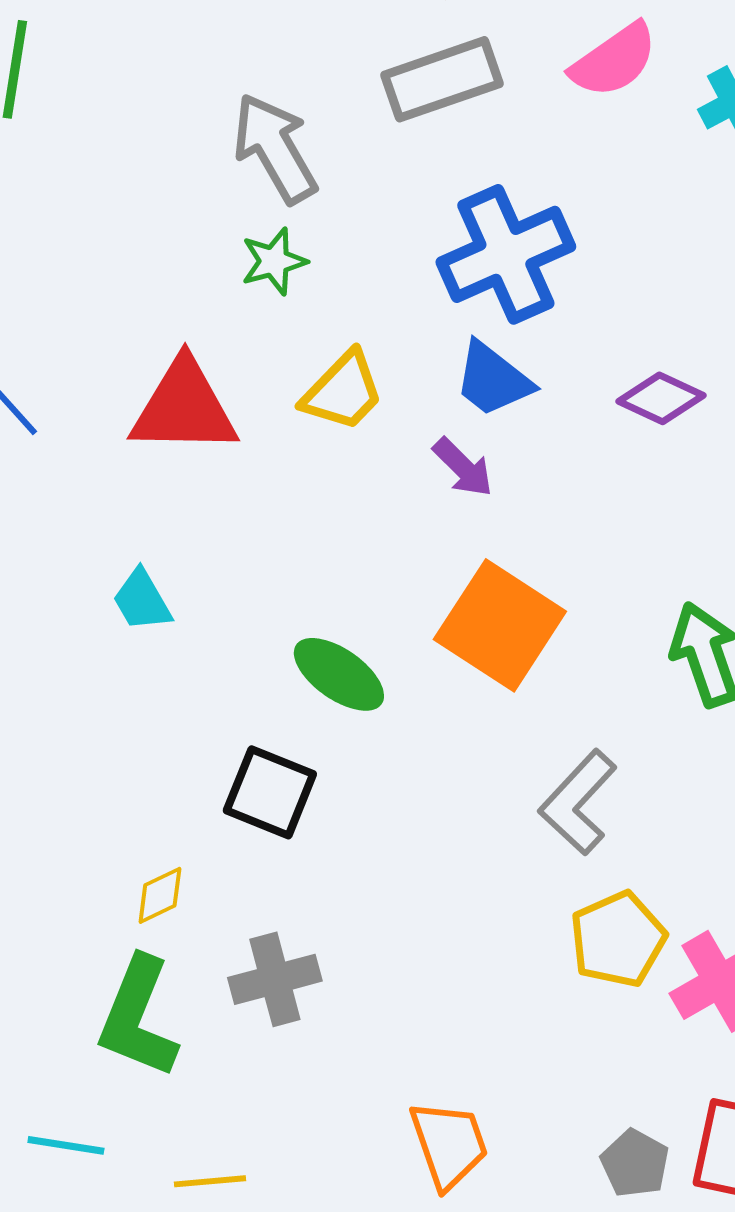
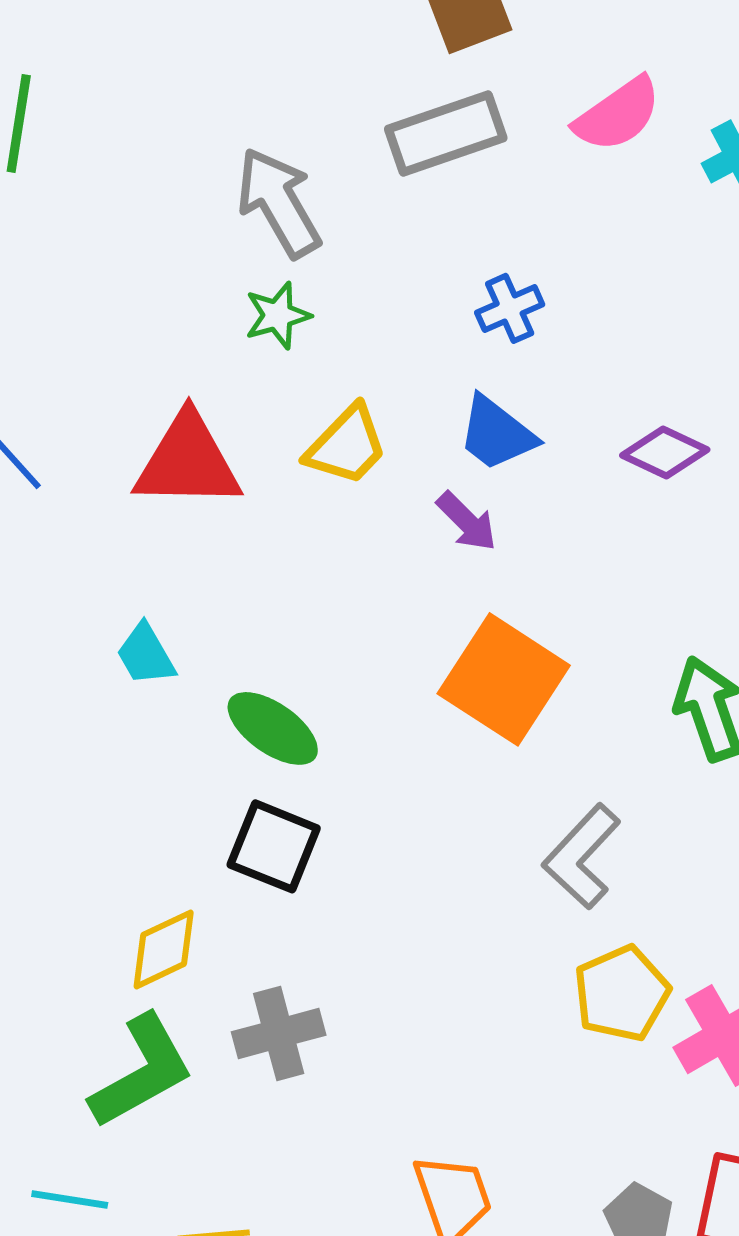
blue cross: (506, 254) -> (510, 308), size x0.5
green ellipse: (339, 674) -> (273, 728), moved
yellow diamond: (160, 895) -> (164, 949), size x1.4
green L-shape: (138, 1017) -> (142, 1071), turned -141

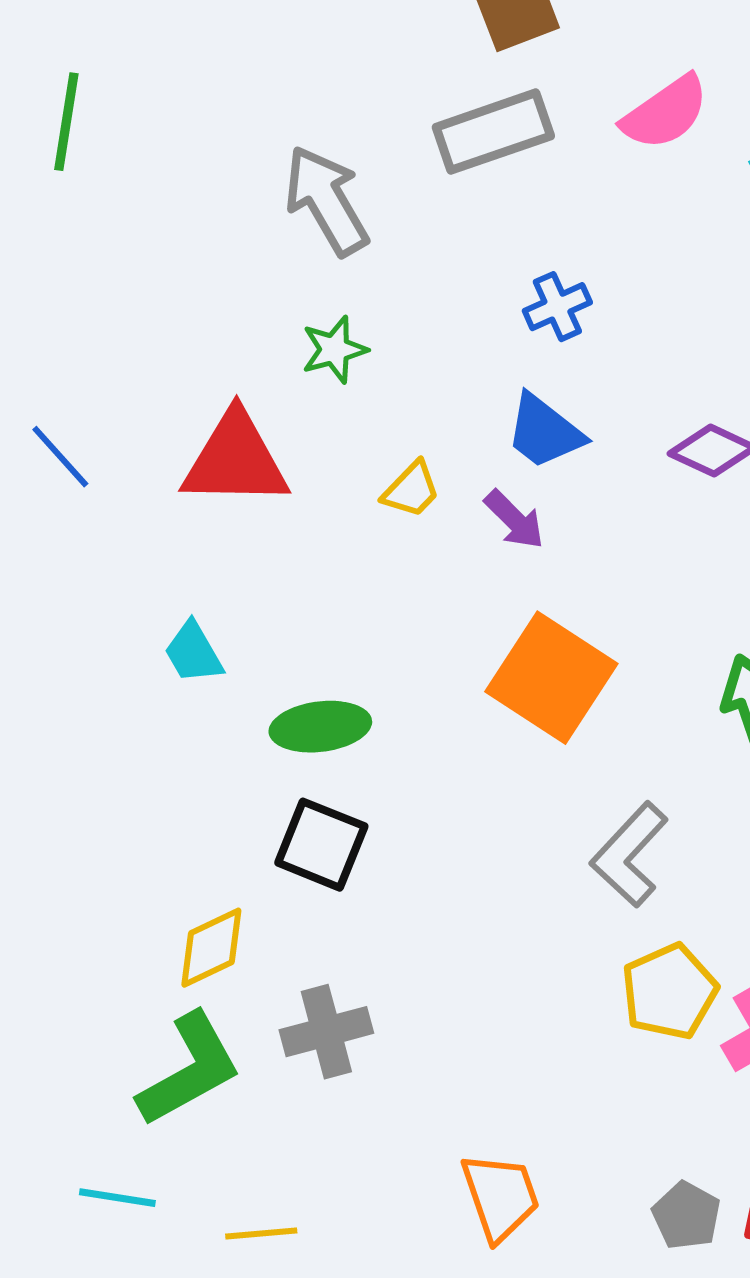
green star: (278, 315) -> (334, 350), moved
yellow trapezoid: (347, 445) -> (411, 490), moved, size x0.7
green ellipse: (273, 728) -> (320, 727), turned -42

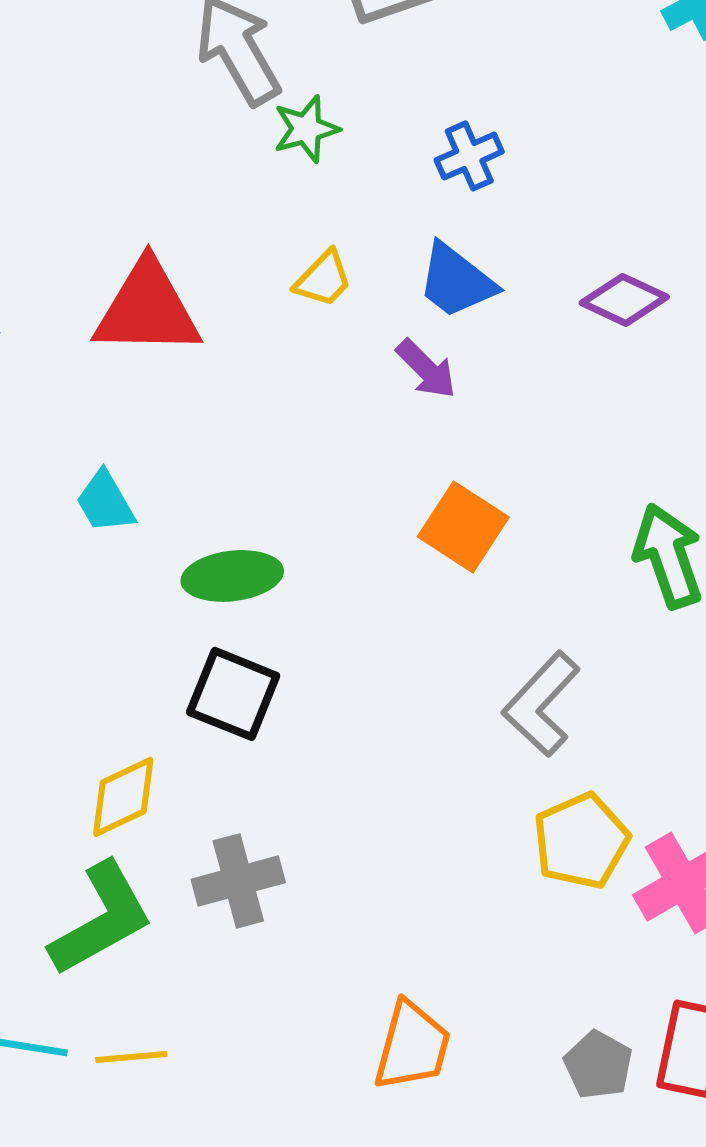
green star: (334, 350) -> (306, 129), moved
yellow trapezoid: (411, 490) -> (323, 279), moved
orange square: (551, 678) -> (463, 527), size x0.7
orange trapezoid: (500, 1197) -> (412, 1046), turned 34
yellow line: (261, 1234) -> (131, 1057), moved

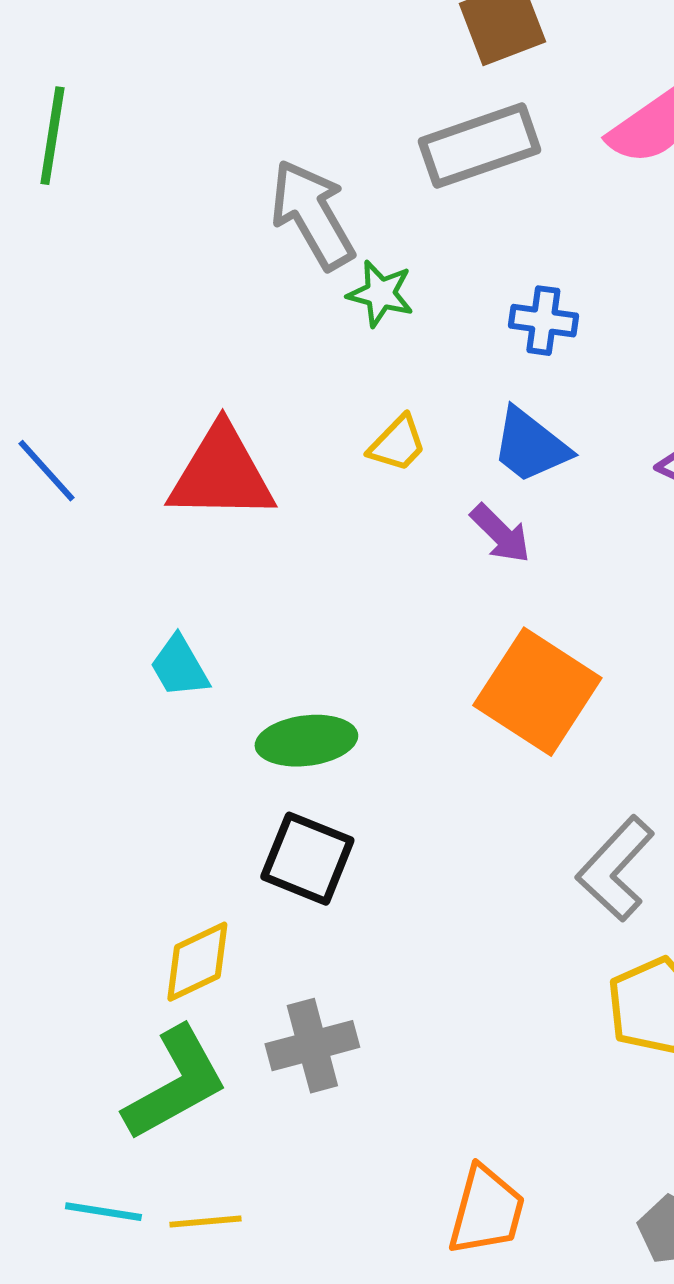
green star: (306, 129) -> (380, 294), turned 30
blue cross: (469, 156) -> (543, 321), turned 32
orange square: (463, 527) -> (537, 692), size x1.4

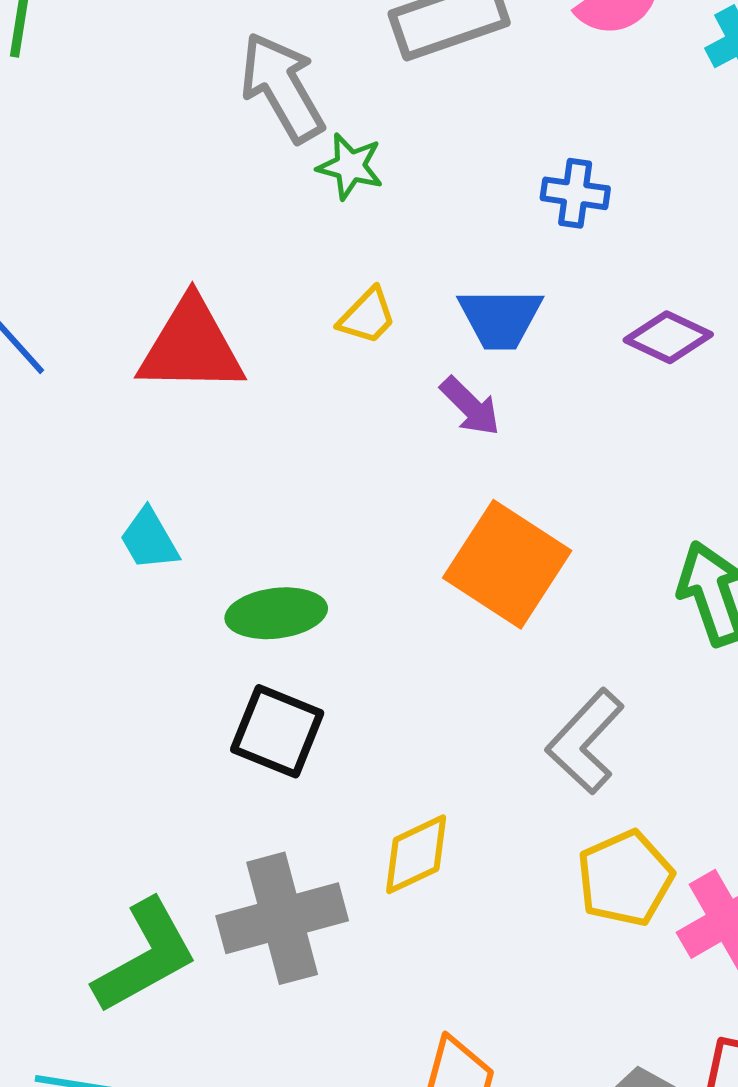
blue cross: (543, 321) -> (575, 193), moved
blue trapezoid: (530, 446) -> (500, 318), turned -38
yellow diamond: (197, 962) -> (416, 854), moved
gray cross: (312, 1046) -> (282, 918), size x1.4

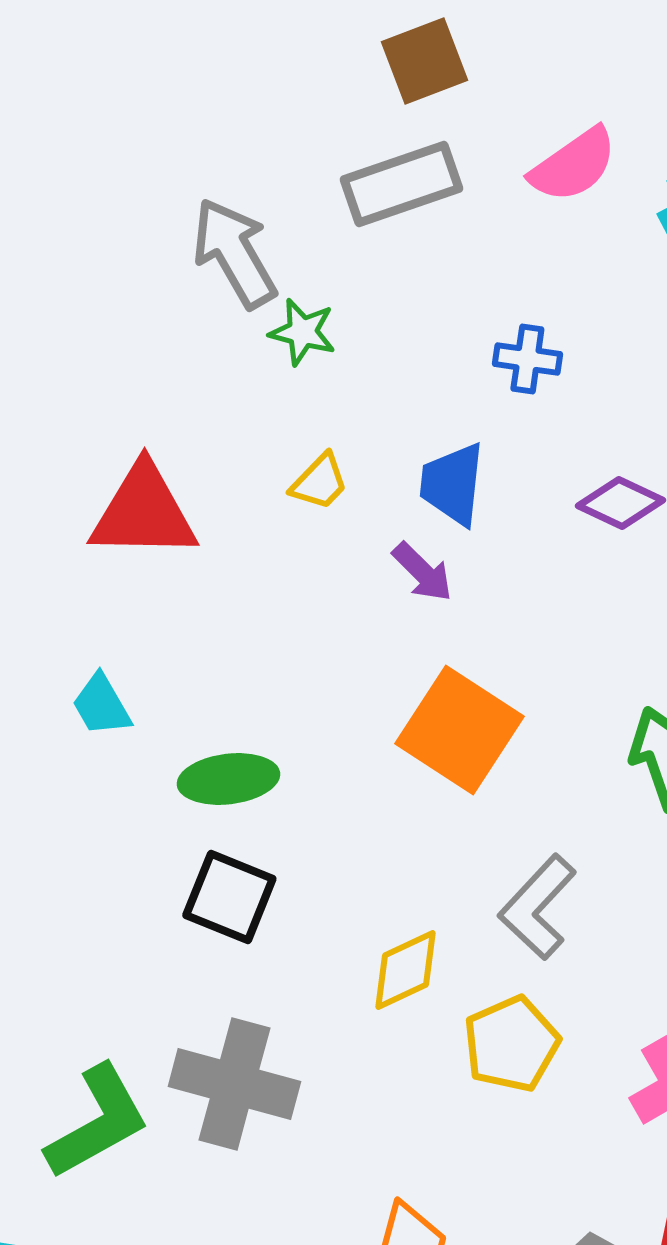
blue trapezoid: (500, 318) -> (452, 484), turned 96
yellow diamond: (416, 854) -> (405, 970), moved
yellow pentagon: (625, 878) -> (511, 1044), moved
gray cross: (282, 918) -> (234, 1084), turned 30

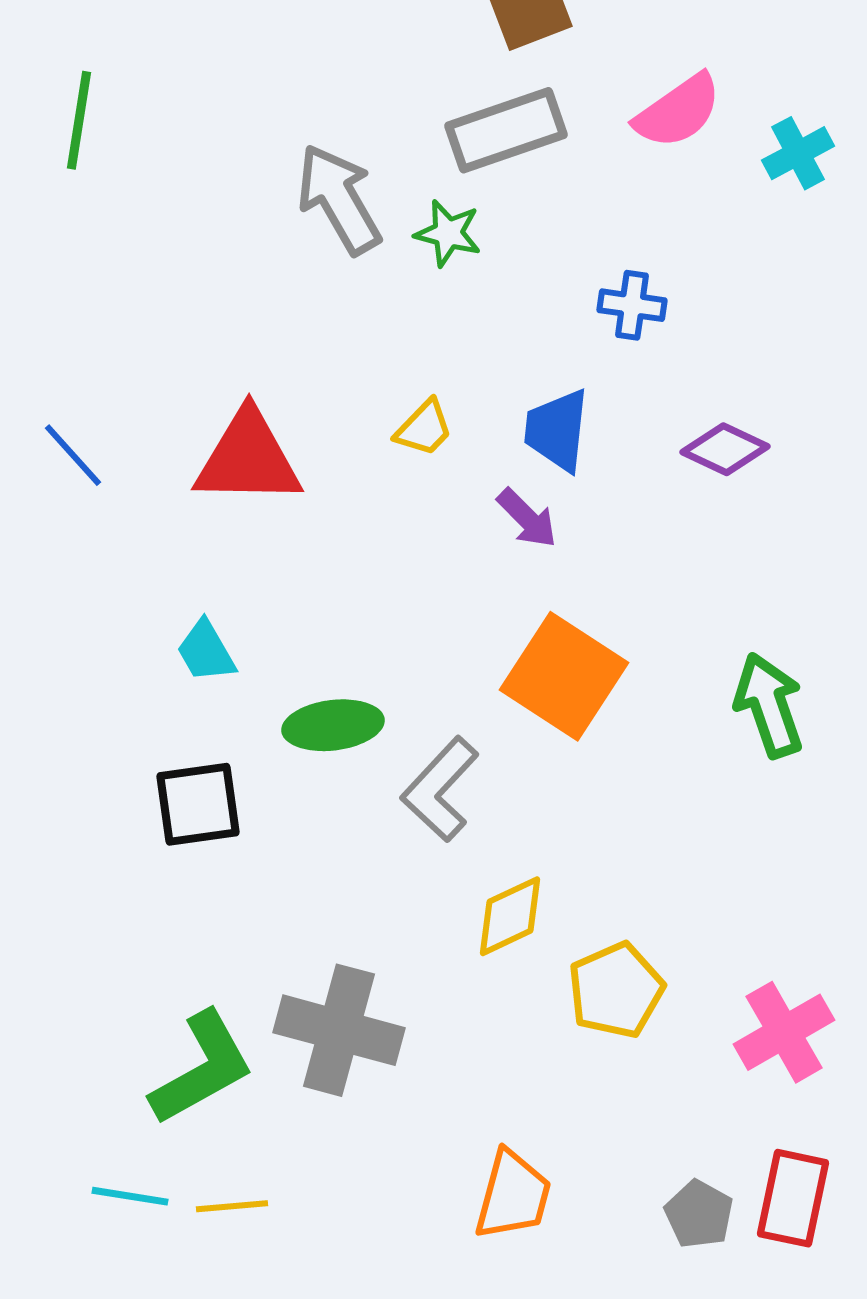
green star: (302, 332) -> (448, 233), moved
black square: (229, 897) -> (198, 804), moved, turned -30
gray L-shape: (537, 907) -> (440, 789), moved

